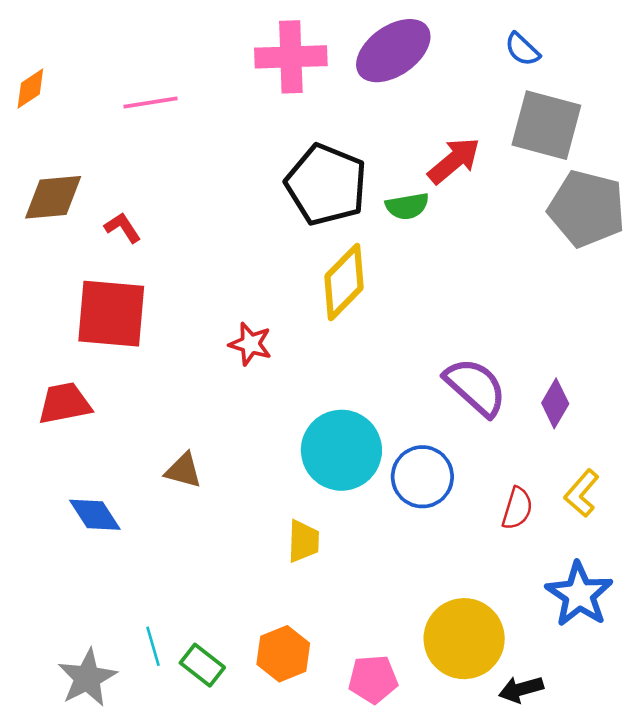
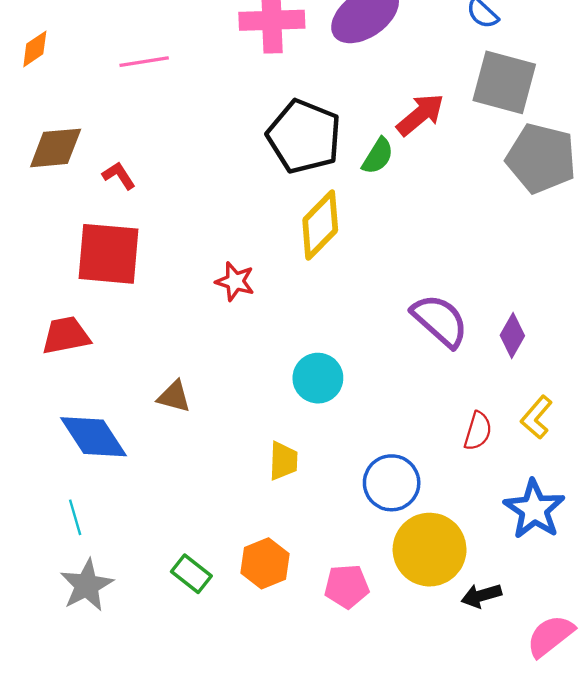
green semicircle: (407, 206) -> (378, 156), turned -48
cyan circle: (341, 450) -> (318, 378), size x0.7
blue circle: (422, 477) -> (392, 483), moved
blue diamond: (95, 515) -> (94, 437), size x1.4
cyan line: (153, 646) -> (75, 517), moved

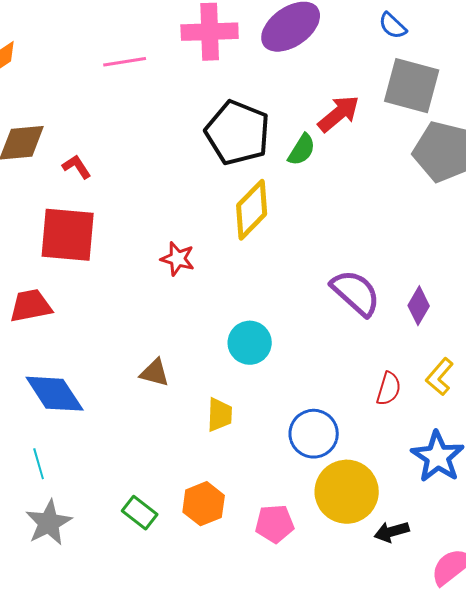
pink line: (144, 62) -> (125, 62), moved
brown triangle: (174, 397) -> (155, 373), moved

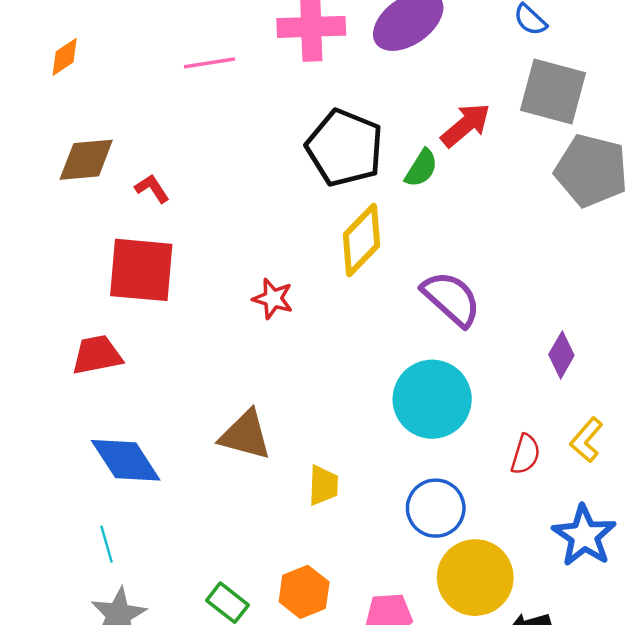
purple semicircle: (356, 293) -> (451, 299), moved
cyan circle: (250, 343) -> (432, 399), moved, size x1.5
brown triangle: (155, 373) -> (245, 435), size x1.5

